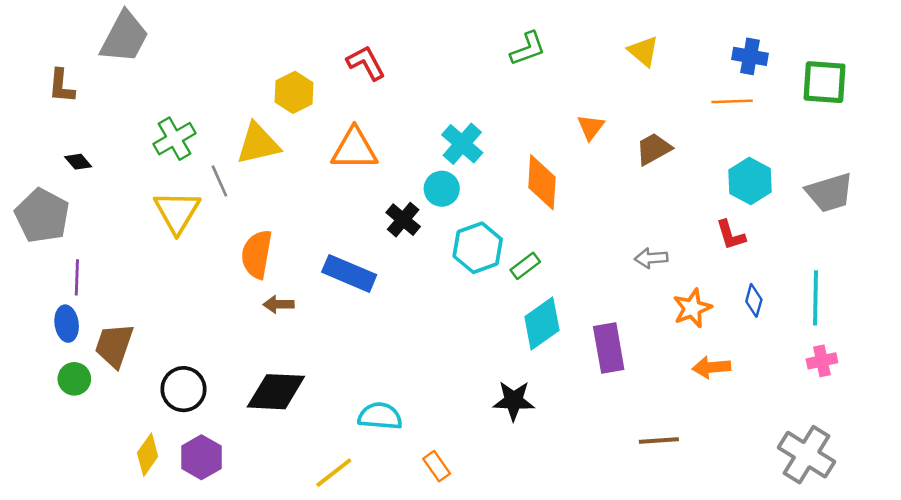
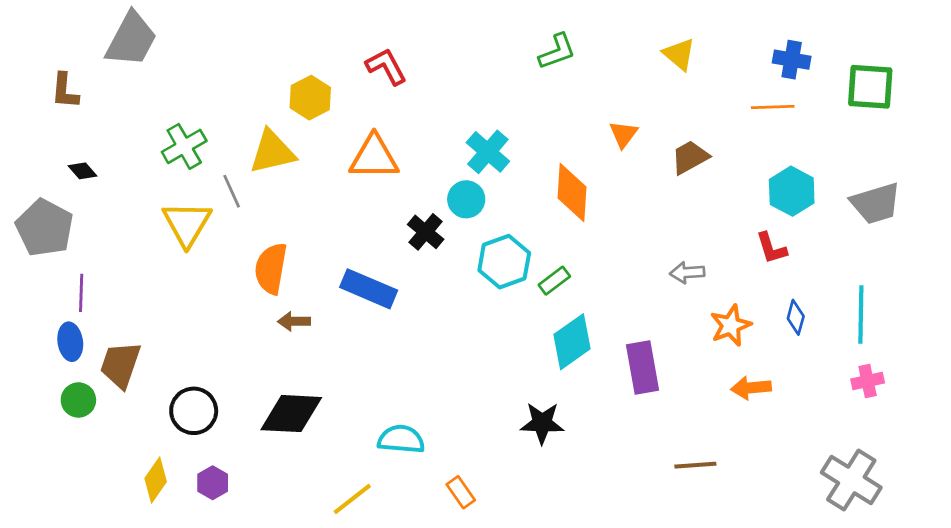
purple hexagon: (201, 457) -> (213, 483), size x0.7

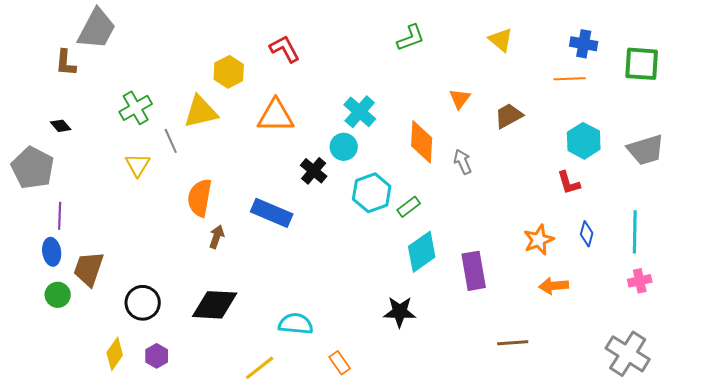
brown L-shape: (65, 91) -> (66, 63), moved
yellow triangle: (187, 224) -> (138, 165), size x0.7
gray arrow: (687, 273) -> (463, 162), moved, turned 70
brown arrow: (294, 321) -> (217, 237), turned 110

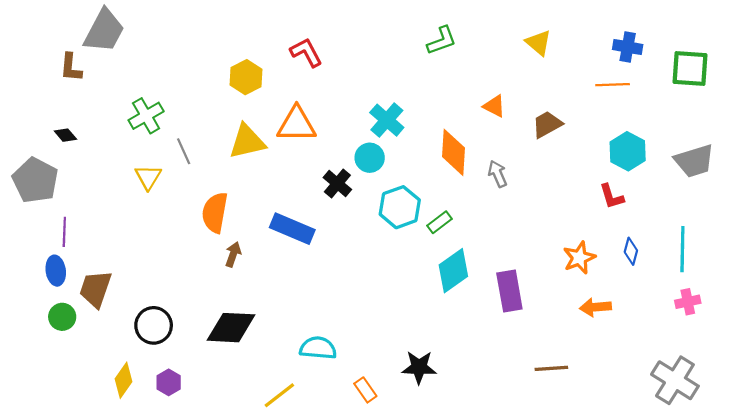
orange triangle: (460, 99) -> (494, 106), turned -40
yellow triangle: (201, 112) -> (247, 142), moved
black star: (400, 312) -> (419, 367), moved

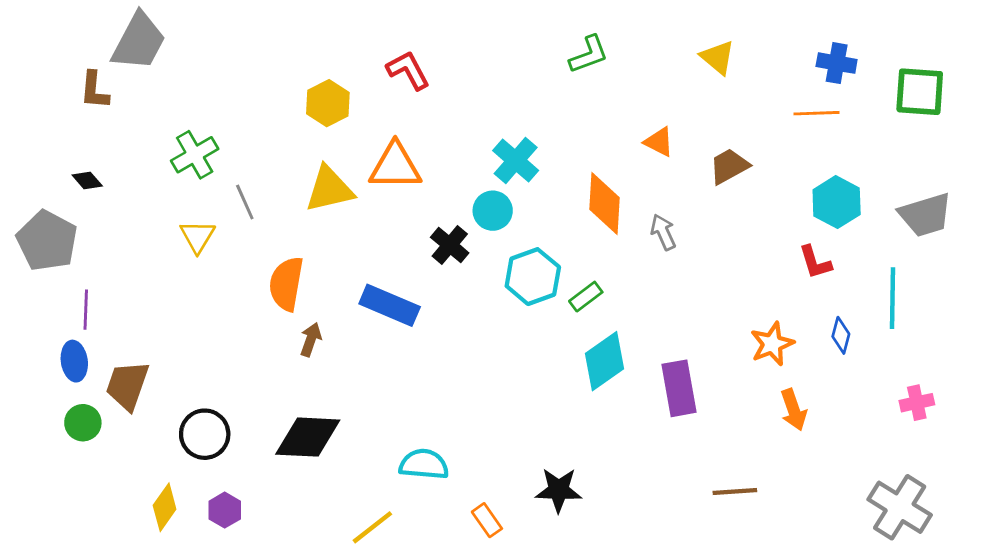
cyan line: (682, 249) -> (892, 298), moved
orange arrow: (595, 307) -> (794, 410), turned -104

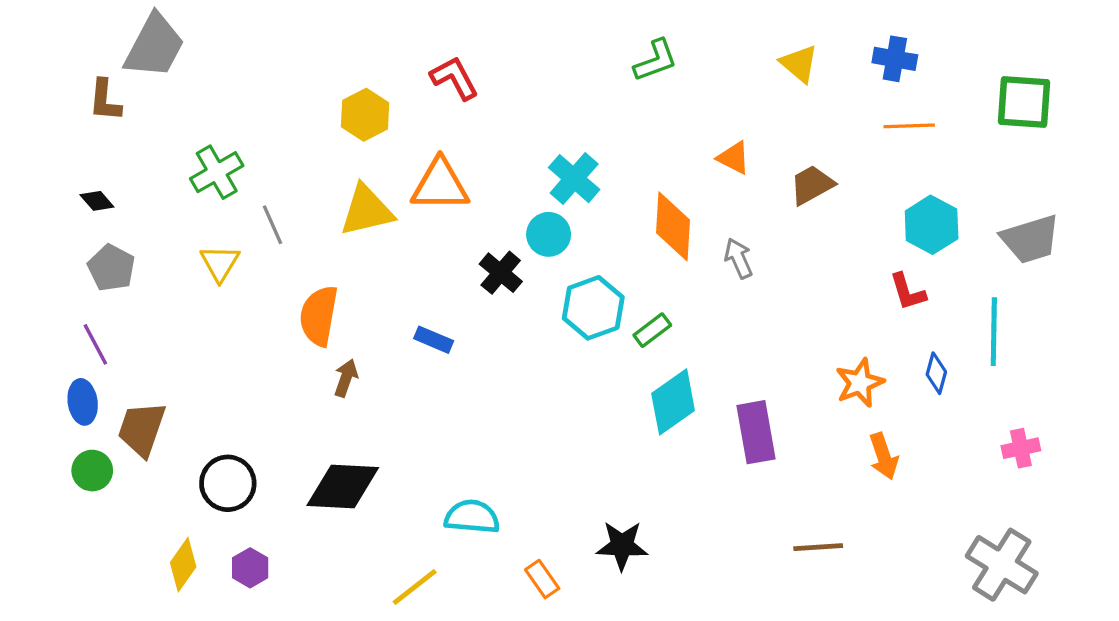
blue cross: (837, 63) -> (895, 59), moved
gray pentagon: (47, 241) -> (111, 268), moved, size x0.7
blue rectangle: (390, 305) -> (434, 340), size x0.6
purple line: (86, 310) -> (95, 344), turned -30

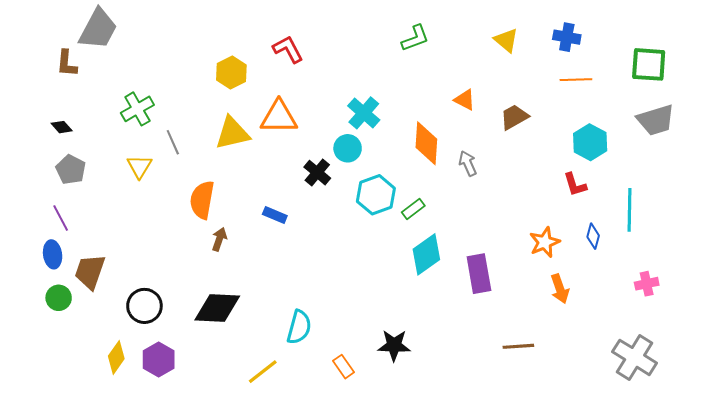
gray trapezoid: (1030, 239) -> (656, 120), moved
cyan semicircle: (472, 517) -> (299, 327), turned 100
purple hexagon: (250, 568) -> (159, 359), size x1.4

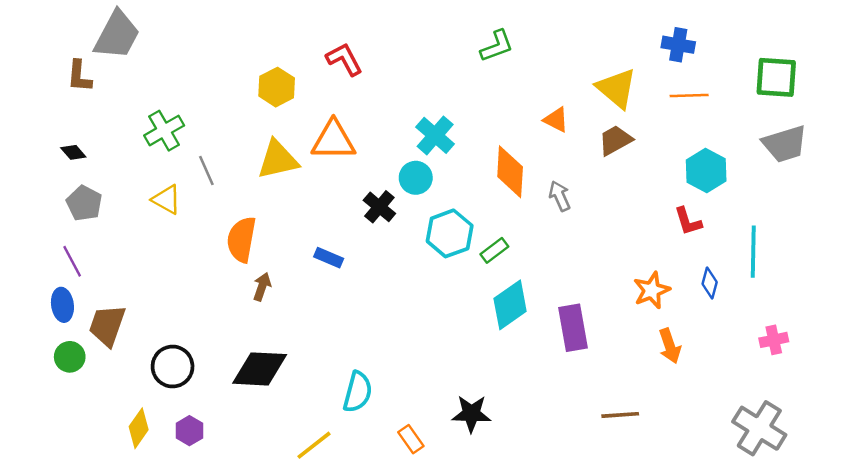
yellow triangle: (506, 40) -> (617, 88), moved, size x1.4
yellow triangle: (139, 166) -> (166, 200), turned -32
purple hexagon: (159, 359) -> (189, 431), size x0.7

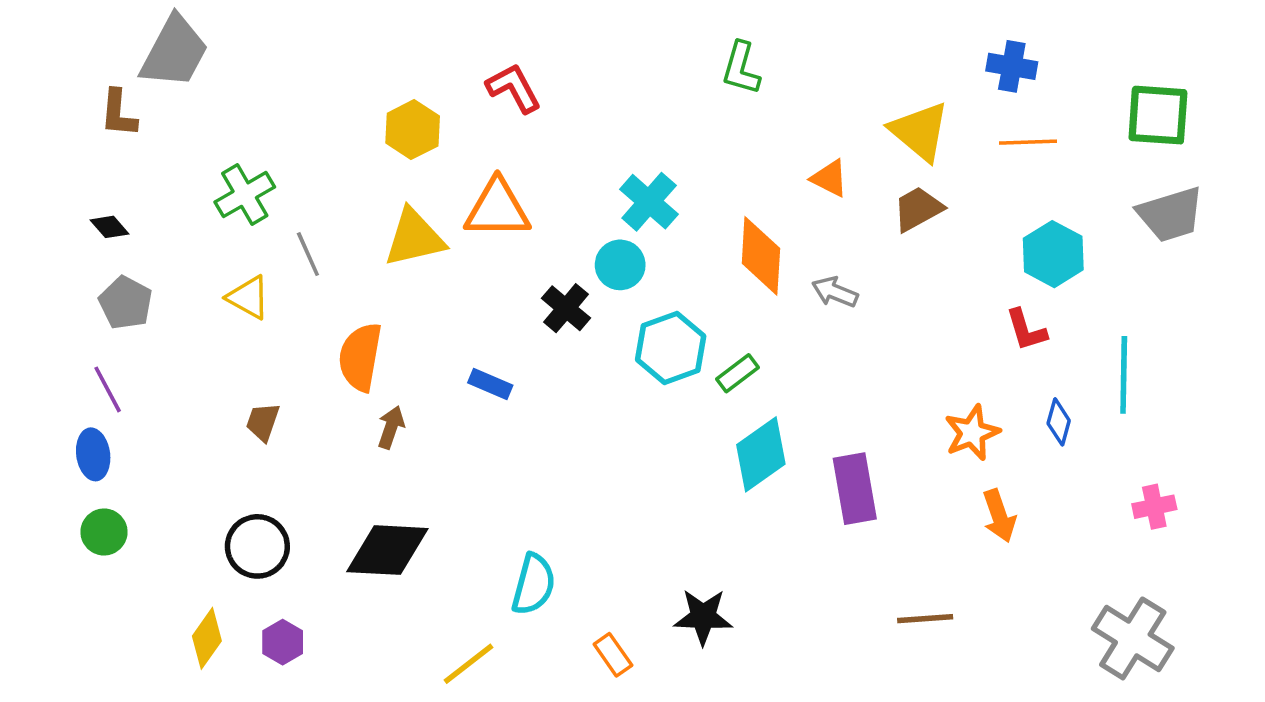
green L-shape: (497, 46) -> (741, 68), turned 126
gray arrow: (560, 196) -> (835, 292), turned -44
brown trapezoid: (107, 325) -> (263, 422), moved, size x0.6

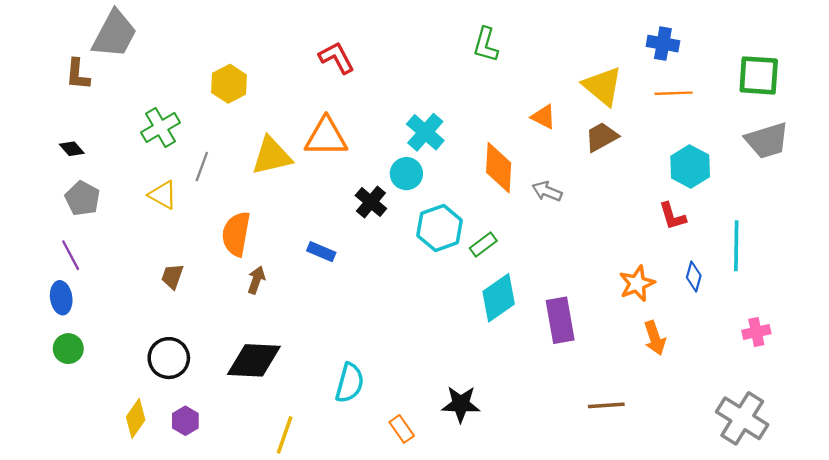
yellow hexagon: (413, 130) -> (229, 84), moved
gray line: (308, 254) -> (202, 166), turned 44
yellow line: (469, 664) -> (285, 435), moved, turned -33

